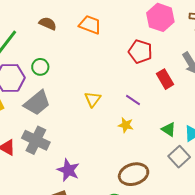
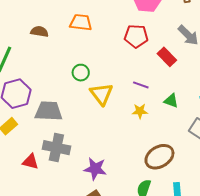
green circle: (40, 67) -> (81, 73), moved
yellow triangle: (93, 99) -> (101, 94), size x1.4
gray trapezoid: (37, 103) -> (49, 111), turned -124
green triangle: (169, 129) -> (171, 101), moved

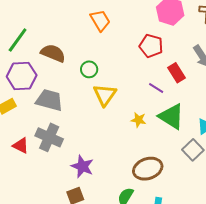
orange trapezoid: (81, 22) -> (100, 20), turned 40
brown semicircle: (39, 32) -> (53, 53), moved, size x1.4
purple line: (141, 85) -> (156, 88), moved
green triangle: (171, 101) -> (171, 116), size x1.8

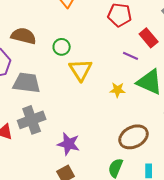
gray cross: (49, 137) -> (32, 120), turned -36

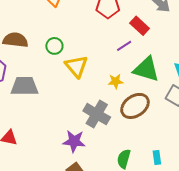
purple line: (131, 56) -> (124, 46), turned -49
gray cross: (32, 120) -> (97, 114), moved, turned -32
brown ellipse: (134, 137) -> (135, 106), moved

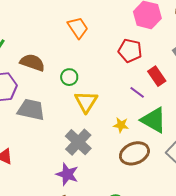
purple line: (124, 46) -> (137, 92), turned 56
gray cross: (97, 114) -> (78, 142), moved

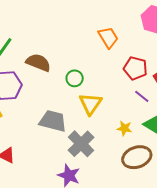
orange trapezoid: (78, 28) -> (108, 37), moved
red pentagon: (130, 51) -> (135, 68), moved
gray trapezoid: (31, 110) -> (53, 121), moved

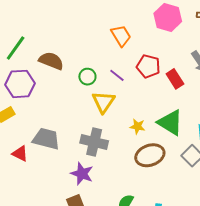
purple line: (142, 96) -> (117, 75), moved
gray trapezoid: (53, 121) -> (46, 139), moved
gray cross: (81, 144) -> (94, 142), turned -32

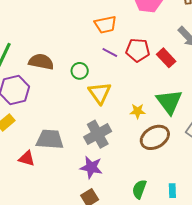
orange trapezoid: (121, 36) -> (105, 25), turned 120
purple line: (117, 75) -> (110, 52), moved
green triangle: (170, 123) -> (169, 102), turned 32
gray cross: (94, 142) -> (98, 134), turned -32

